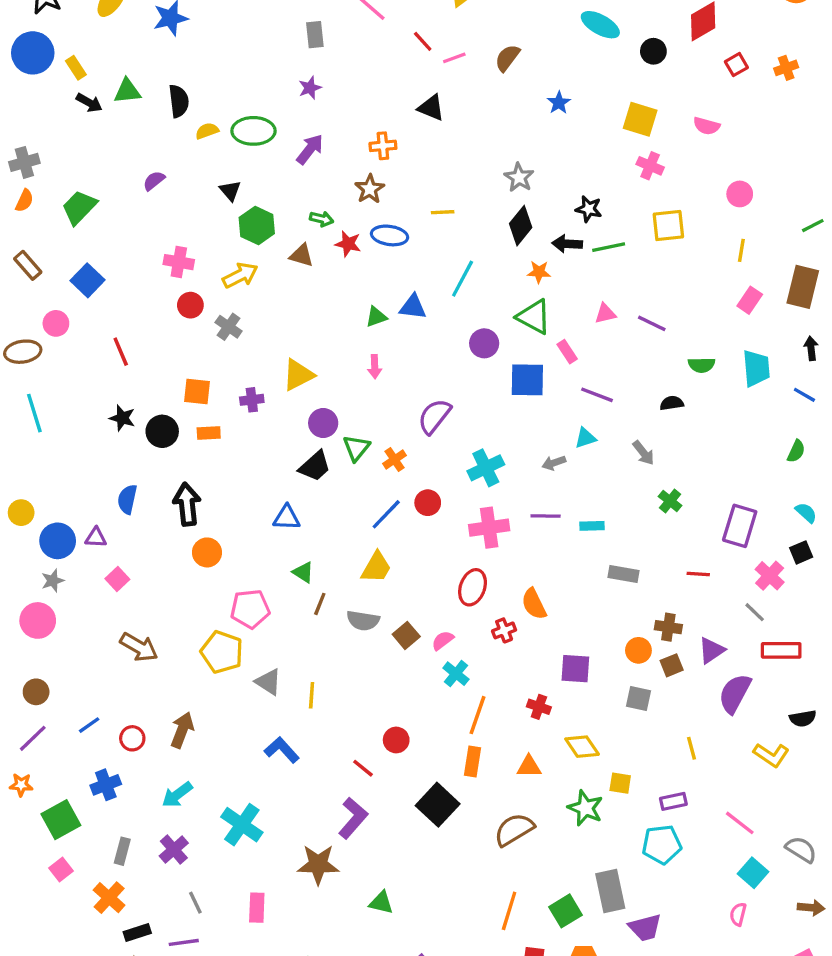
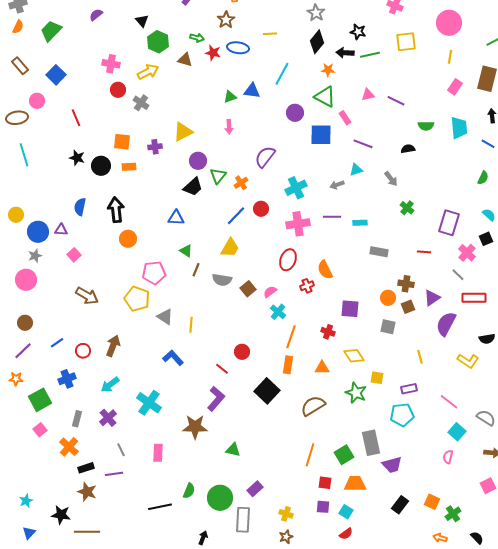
pink circle: (740, 194) -> (449, 23), size x1.6

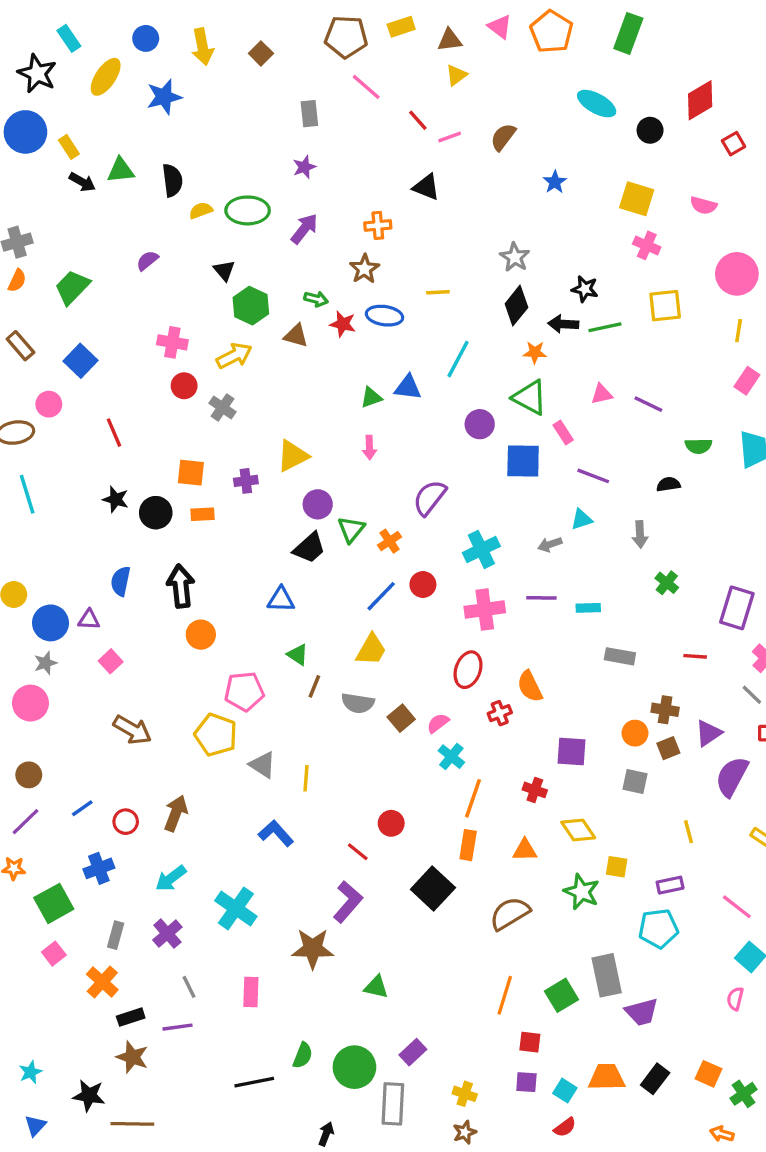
gray arrow: (391, 179) -> (640, 534), turned 35
orange trapezoid: (355, 484) -> (607, 1077), moved

